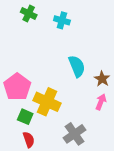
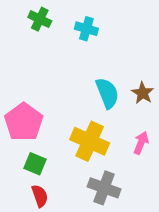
brown star: (102, 79) -> (143, 93), moved
yellow cross: (47, 102) -> (90, 141), moved
gray cross: (75, 134) -> (104, 188), turned -35

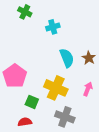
cyan cross: (86, 29) -> (53, 27), moved, turned -32
green square: (35, 164) -> (32, 102), moved
red semicircle: (40, 196) -> (25, 122), turned -80

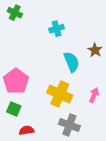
green cross: (25, 12) -> (15, 13), moved
brown star: (89, 58) -> (95, 50), moved
green square: (32, 102) -> (14, 109), moved

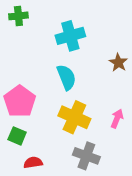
green cross: (15, 13) -> (18, 16), turned -32
cyan cross: (57, 29) -> (70, 36), size x1.5
cyan semicircle: (72, 62) -> (66, 77), moved

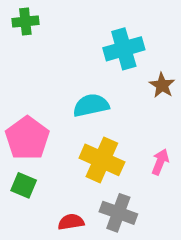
cyan cross: (70, 36) -> (124, 49), moved
cyan semicircle: (66, 77) -> (91, 105), turned -80
red semicircle: (33, 163) -> (71, 222), moved

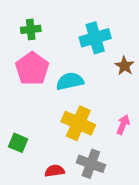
green cross: (25, 21) -> (31, 29), moved
pink pentagon: (27, 138) -> (32, 69), moved

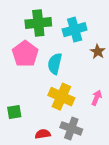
green cross: (31, 29) -> (38, 23), moved, size x1.6
cyan semicircle: (70, 81) -> (55, 64), turned -65
green square: (18, 143) -> (14, 112), turned -32

